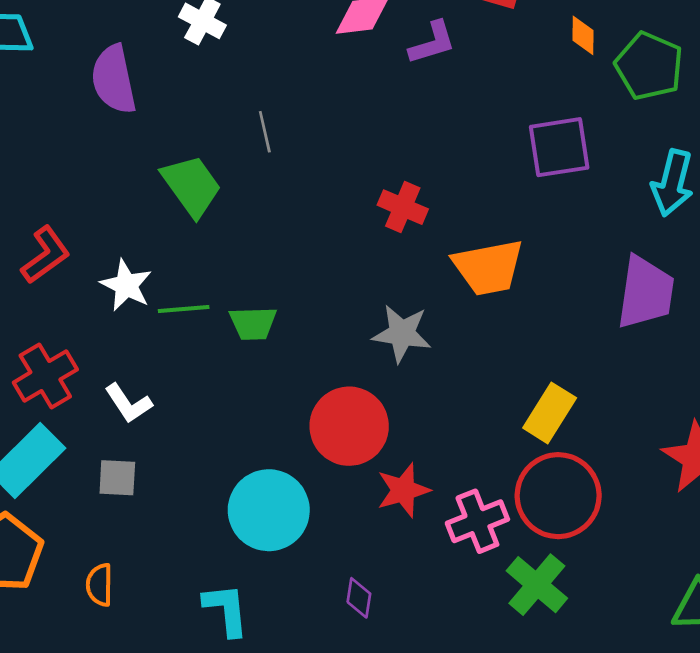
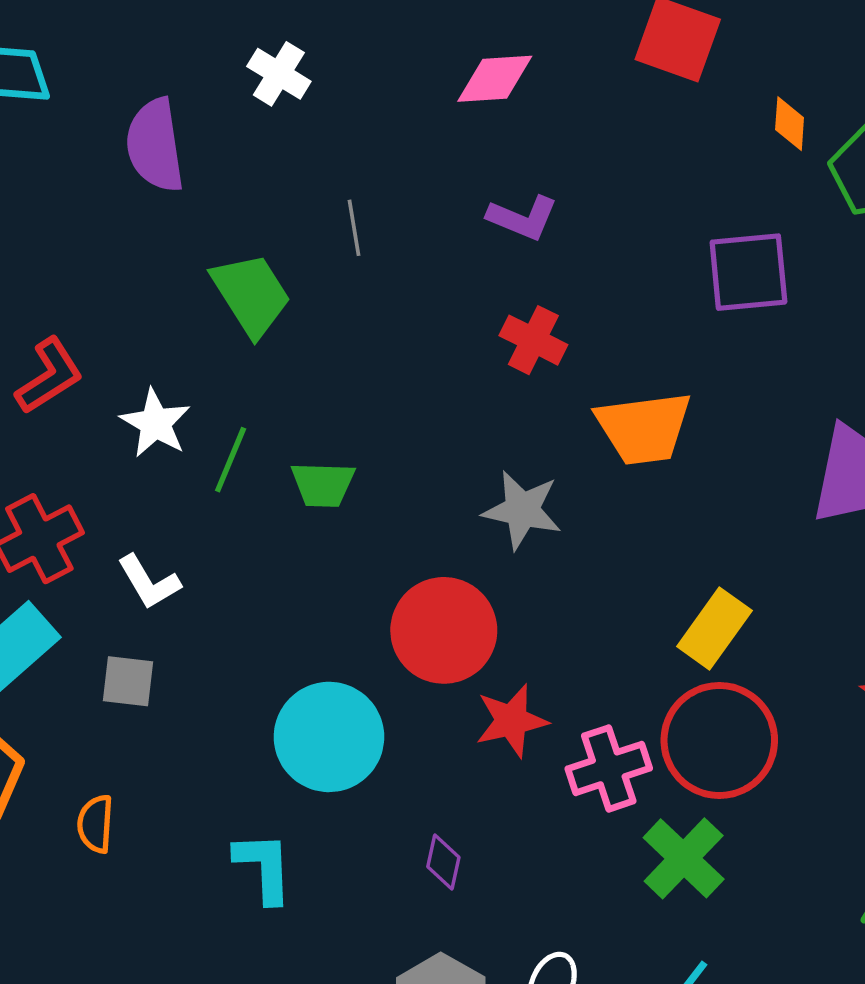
purple L-shape: (432, 43) -> (523, 218), moved, turned 36
green line: (184, 309) -> (231, 460), turned -66

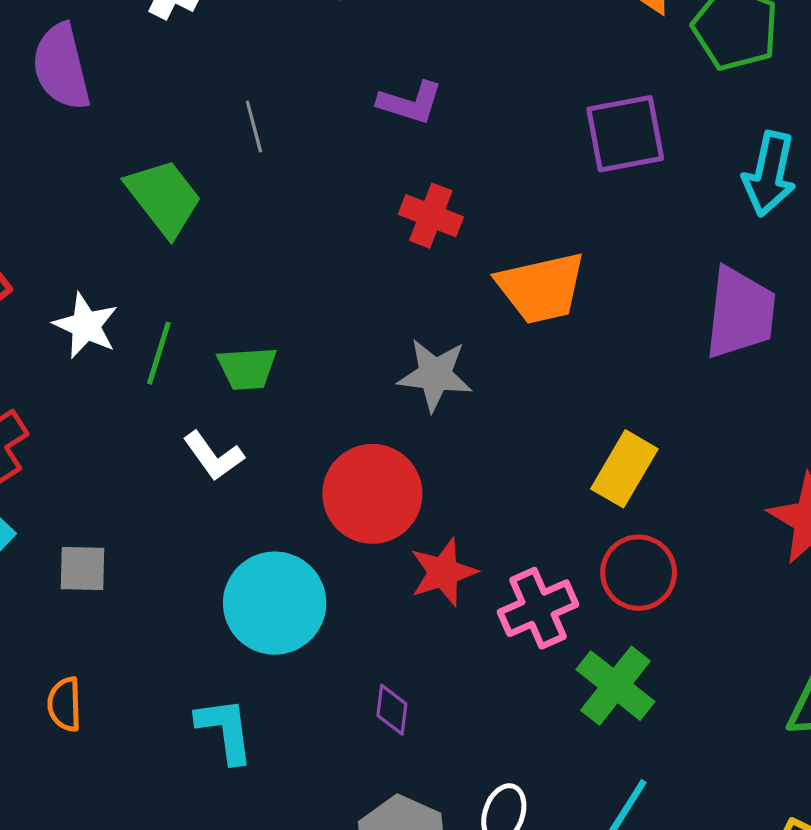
white L-shape: (149, 582) -> (213, 456), moved
red circle: (719, 740) -> (639, 573), size x0.7

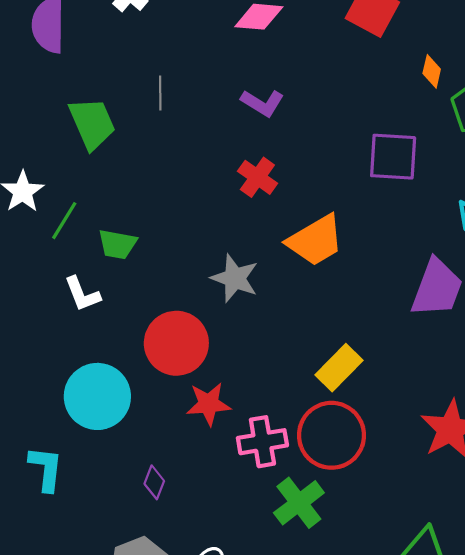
orange trapezoid: (541, 288) -> (315, 240), turned -32
red circle: (639, 573) -> (331, 435), size x1.4

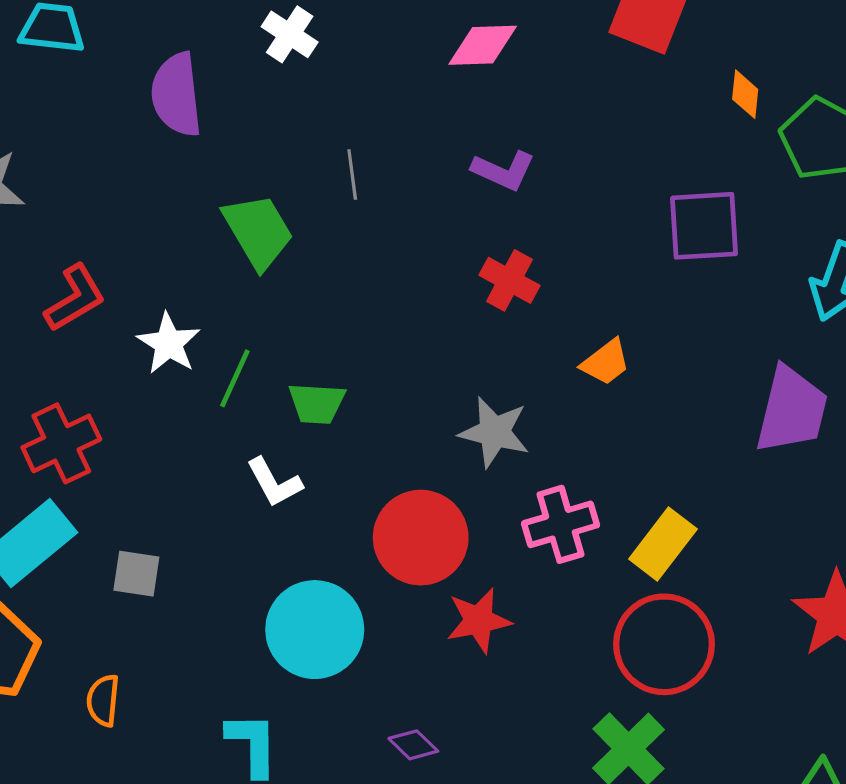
orange trapezoid: (315, 240) -> (606, 362), size x0.6
pink cross: (262, 442) -> (560, 524), moved
purple diamond: (154, 482) -> (413, 745), turned -60

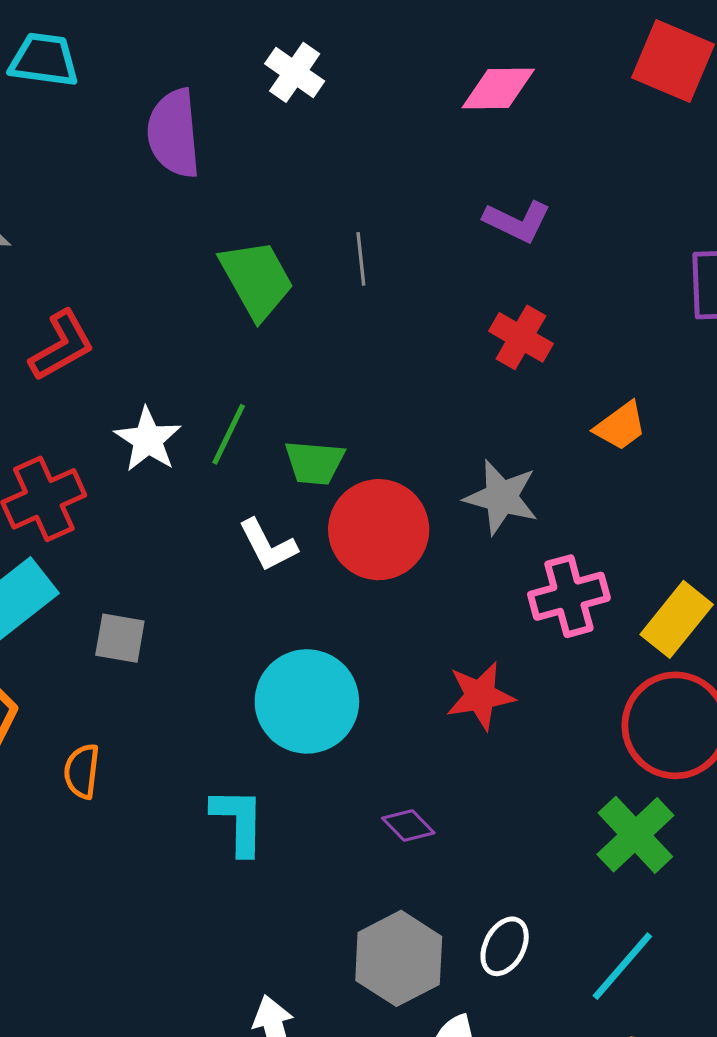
gray line: (352, 175) -> (361, 259), moved
white star: (169, 343) -> (148, 440), moved
red circle: (421, 538) -> (379, 530), moved

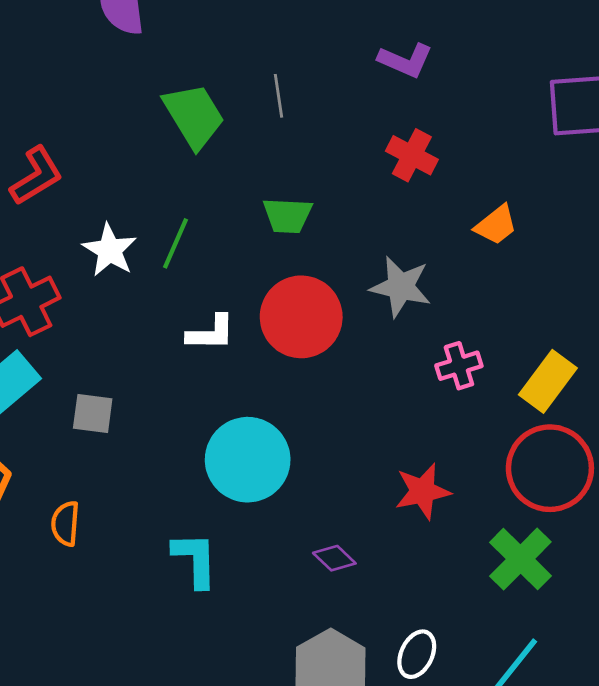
green trapezoid: (314, 463) -> (287, 215), moved
white L-shape: (268, 545) -> (211, 333), turned -60
pink cross: (569, 596) -> (459, 366), size x0.7
red star: (480, 696) -> (423, 491), moved

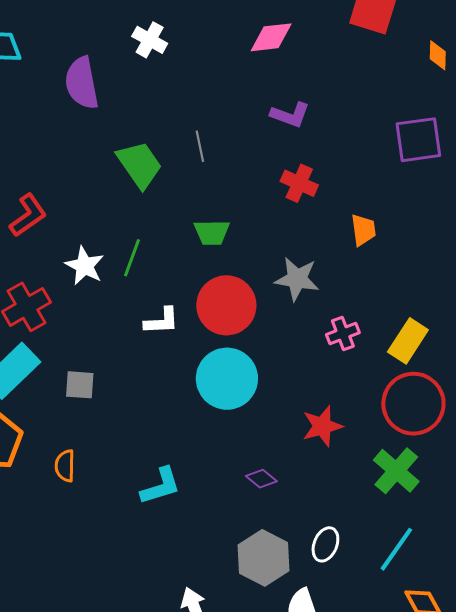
orange trapezoid: (496, 225) -> (363, 230), turned -56
cyan circle: (248, 460) -> (227, 379), moved
cyan L-shape: (195, 560) -> (161, 486), turned 78

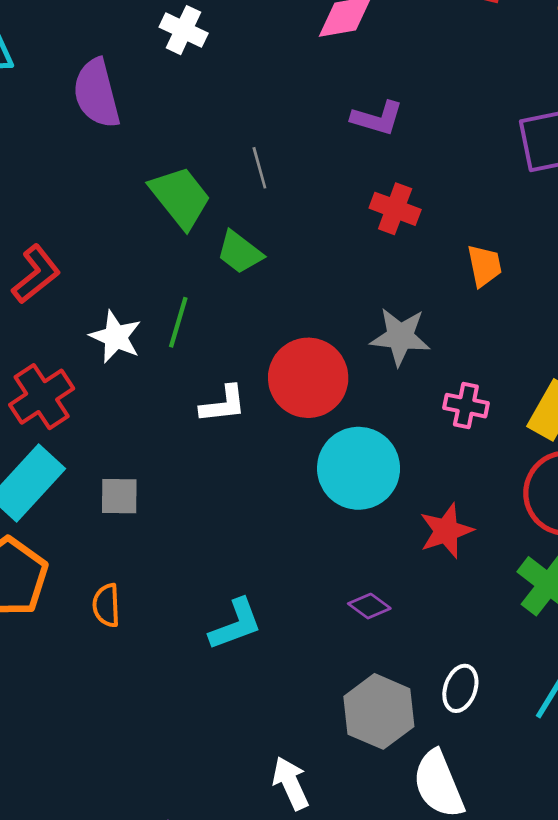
green trapezoid: (212, 232) -> (240, 252), moved, turned 42
pink cross: (343, 334) -> (466, 406), turned 36
cyan circle: (227, 379) -> (359, 468), moved

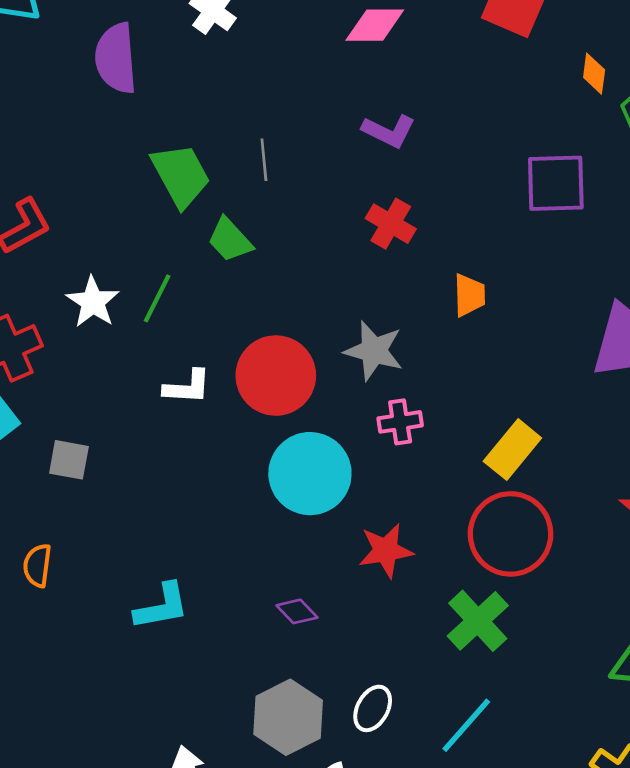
pink cross: (466, 406) -> (400, 422), moved, turned -30

